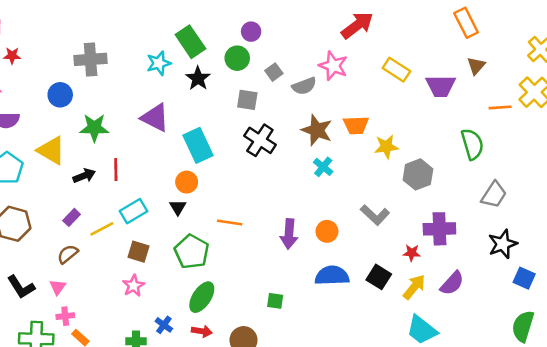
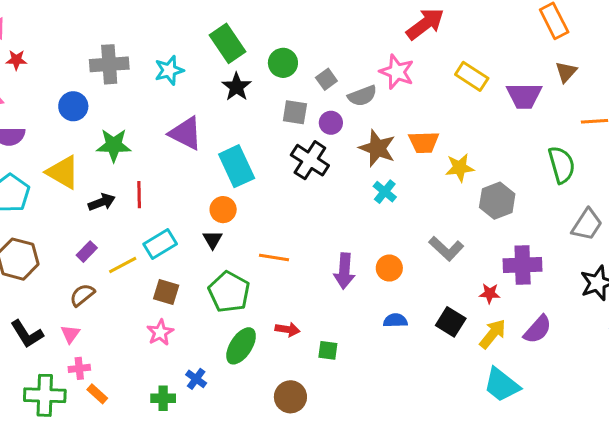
purple circle: (251, 32) -> (331, 123), moved
cyan star: (159, 63) -> (169, 70), moved
blue semicircle: (332, 276) -> (395, 320), size x0.6
red arrow: (202, 331) -> (287, 329), moved

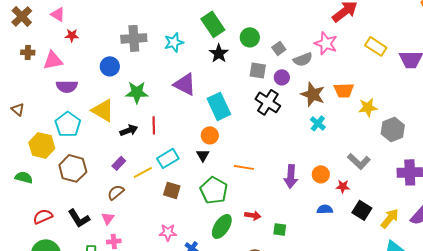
red star: (490, 293) -> (343, 186), moved
pink star: (160, 332) -> (168, 232), moved, turned 30

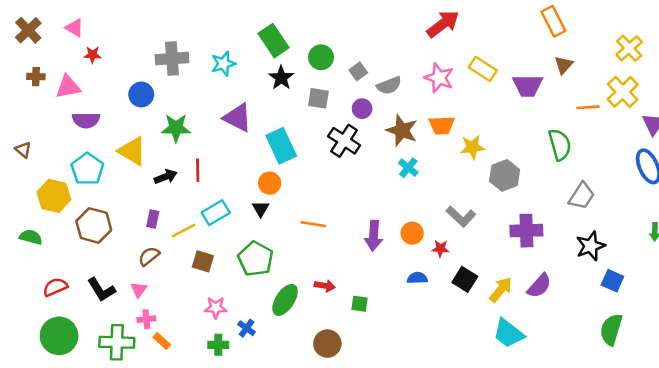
pink star: (326, 43) -> (439, 78), moved
gray square: (258, 70) -> (318, 98), moved
purple rectangle: (119, 163) -> (153, 219), turned -32
brown square: (172, 190) -> (203, 261), moved
green pentagon: (214, 190) -> (255, 259), moved

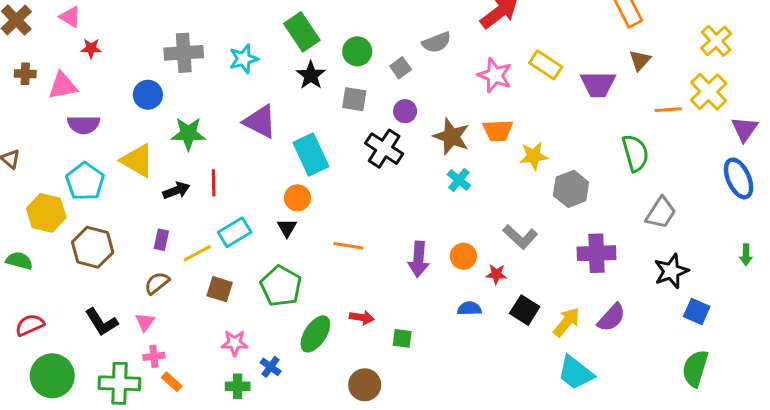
gray semicircle: (389, 85) -> (436, 42), moved
red semicircle: (55, 287) -> (30, 325), moved

